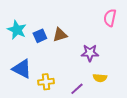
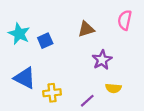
brown triangle: (60, 35) -> (86, 29), moved
purple star: (90, 53) -> (102, 60), turned -30

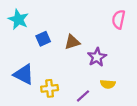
brown triangle: (86, 29) -> (72, 42), moved
cyan star: (19, 34) -> (18, 19), moved

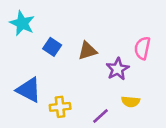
pink semicircle: (119, 19) -> (142, 48), moved
blue square: (43, 39) -> (52, 47), turned -32

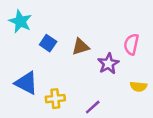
yellow semicircle: (131, 102) -> (139, 87), moved

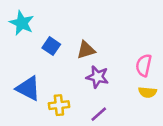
pink semicircle: (131, 44) -> (144, 65), moved
purple star: (108, 64) -> (97, 77), moved, turned -30

